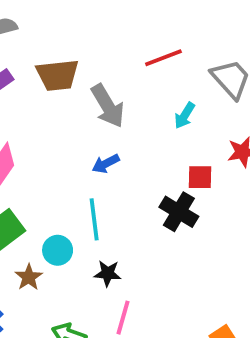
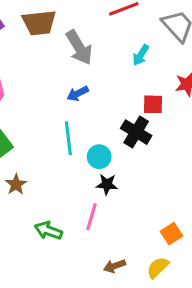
cyan circle: (58, 250) -> (99, 157), moved
black star: (108, 273) -> (107, 184), moved

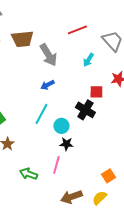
cyan line: (68, 138) -> (41, 114), turned 35
brown arrow: (115, 266) -> (71, 197), size x1.5

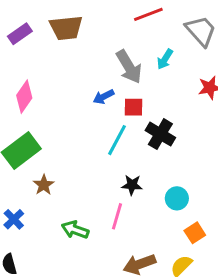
gray arrow: (48, 55) -> (129, 67), moved
red square: (96, 92) -> (133, 107), moved
cyan line: (41, 114) -> (117, 140), moved
cyan circle: (61, 126) -> (177, 198), moved

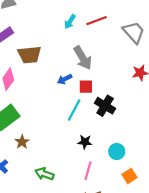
brown trapezoid: (66, 28) -> (29, 55), moved
cyan arrow: (165, 59) -> (70, 22), moved
pink line: (117, 216) -> (88, 171), moved

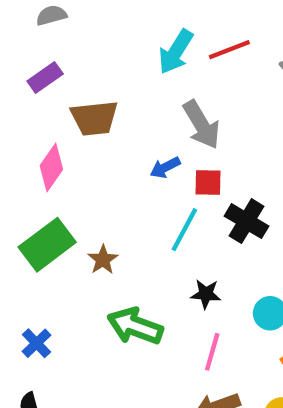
cyan arrow: (70, 22) -> (176, 52), size x1.5
brown star: (22, 142) -> (103, 260), moved
green arrow: (44, 174) -> (135, 326), moved, size x1.4

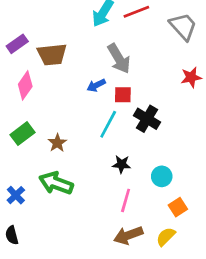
purple rectangle: (45, 77) -> (17, 44), moved
green rectangle: (47, 245) -> (23, 134), size x0.7
green arrow: (135, 326) -> (56, 183), moved

